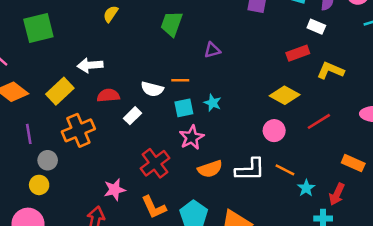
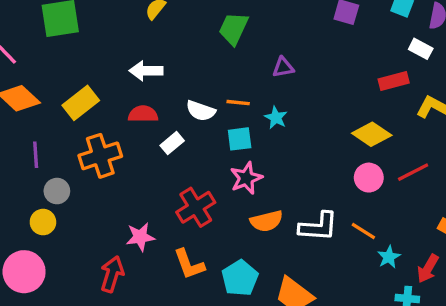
white arrow: (90, 65) -> (146, 71), moved
cyan star: (213, 103) -> (276, 118), moved
pink circle: (274, 131) -> (369, 178), moved

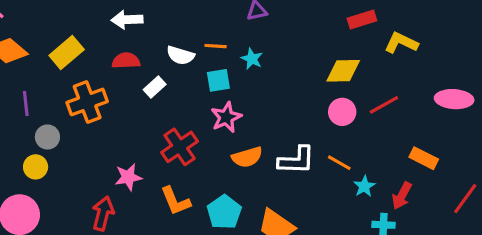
yellow diamond: (372, 134) -> (343, 71), turned -33

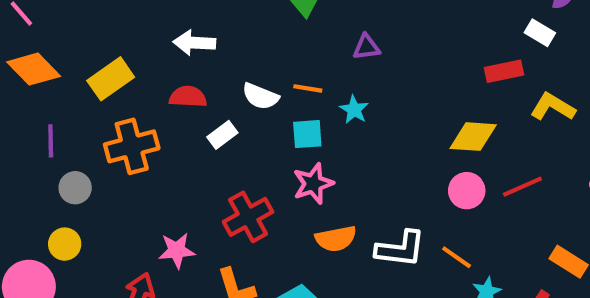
yellow circle: (36, 167) -> (65, 244), moved

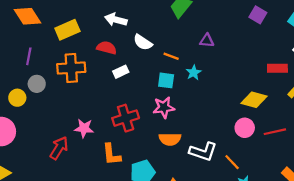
white semicircle: (260, 96) -> (143, 42), moved
yellow circle: (65, 244) -> (17, 98), moved

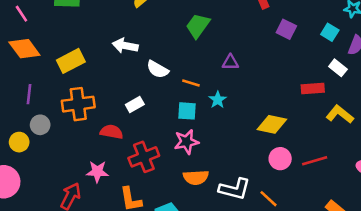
red semicircle: (107, 48) -> (112, 132), moved
yellow diamond: (254, 100) -> (272, 124), moved

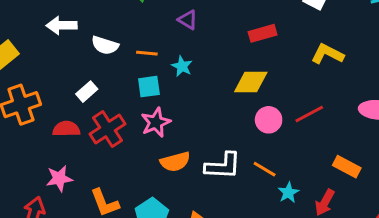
purple triangle: (230, 62) -> (188, 20), turned 42
red rectangle: (313, 88) -> (263, 33), moved
red cross: (144, 157) -> (108, 129), moved

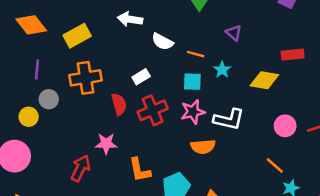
yellow diamond: (251, 82) -> (264, 80), moved
red semicircle: (66, 129) -> (119, 104), turned 65
white L-shape: (223, 166) -> (229, 119), moved

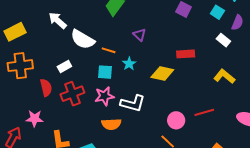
white arrow: (130, 19) -> (58, 20), turned 30
white semicircle: (162, 42) -> (83, 39), size x1.4
pink circle: (285, 126) -> (176, 120), moved

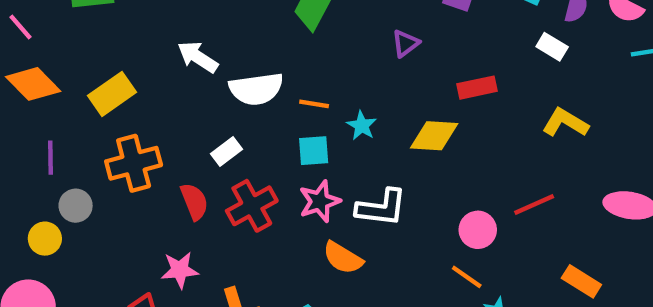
purple triangle: (139, 35) -> (405, 43), moved, turned 48
white semicircle: (83, 39) -> (256, 89), turned -30
orange semicircle: (111, 124) -> (343, 258), turned 42

